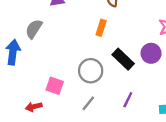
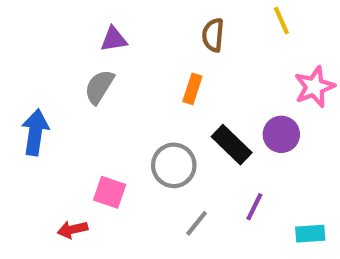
gray semicircle: (34, 29) -> (99, 87), moved
purple line: (128, 100) -> (254, 207), moved
gray line: (88, 103) -> (197, 223), moved

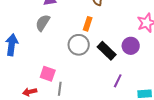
gray circle: (174, 165) -> (79, 45), moved
gray line: (197, 223) -> (60, 89), moved, turned -32

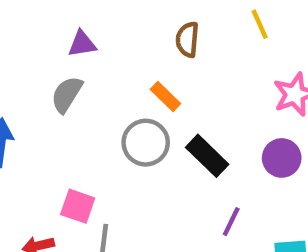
orange rectangle: (88, 24) -> (165, 97), turned -64
purple circle: (131, 46) -> (282, 158), moved

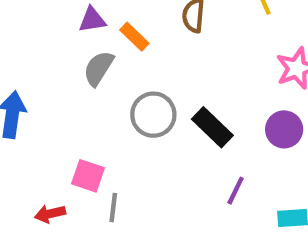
gray semicircle: (67, 94) -> (99, 68), moved
orange rectangle: (165, 97) -> (134, 37), moved

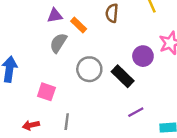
purple circle: (284, 129) -> (143, 56), moved
pink square: (88, 176) -> (46, 92), moved
purple line: (236, 191) -> (136, 112), turned 35

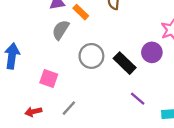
purple circle: (143, 56) -> (152, 52), moved
purple line: (136, 112) -> (138, 99), turned 70
gray line: (67, 122) -> (69, 108), turned 35

